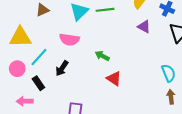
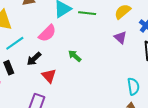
pink semicircle: (69, 39) -> (47, 33), turned -66
red triangle: (114, 79) -> (49, 76), moved

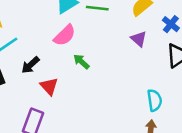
pink semicircle: (47, 33) -> (65, 35), moved

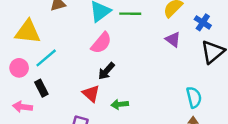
green arrow: (81, 62) -> (120, 104), moved, turned -42
black arrow: (30, 65) -> (106, 71), moved

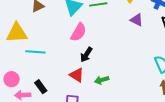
cyan line: (46, 58) -> (35, 52), turned 54
pink circle: (19, 68) -> (12, 79), moved
black rectangle: (41, 88) -> (41, 87), moved

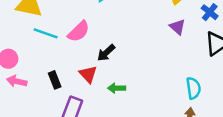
pink semicircle: (78, 32) -> (79, 31), moved
black rectangle: (41, 87) -> (55, 80), moved

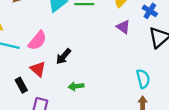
red triangle: (88, 74) -> (38, 69), moved

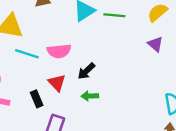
pink semicircle: (37, 41) -> (59, 51), turned 40
green arrow: (76, 86) -> (90, 96), moved

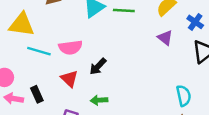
green arrow: (90, 96) -> (99, 100), moved
black rectangle: (37, 99) -> (37, 94), moved

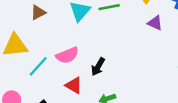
cyan line: (39, 51) -> (38, 66), turned -50

